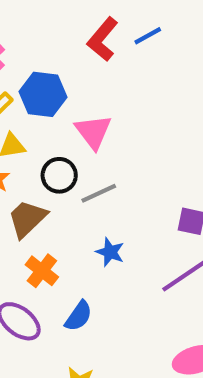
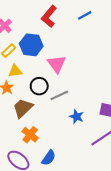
red L-shape: (103, 39) -> (49, 16), moved
blue star: (110, 252) -> (77, 117), moved

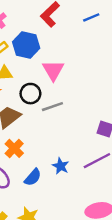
blue star: (77, 117) -> (61, 166), moved

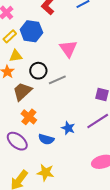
pink triangle: (53, 70) -> (68, 49), moved
blue semicircle: (33, 177) -> (46, 139), turned 70

